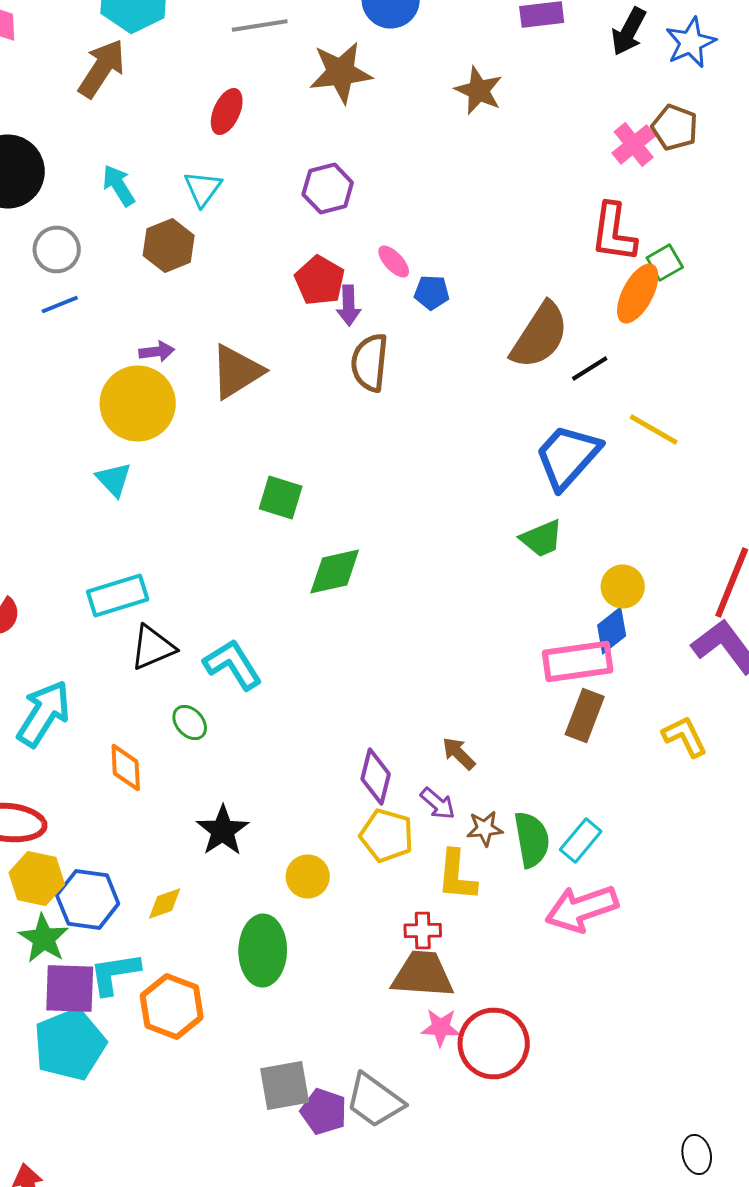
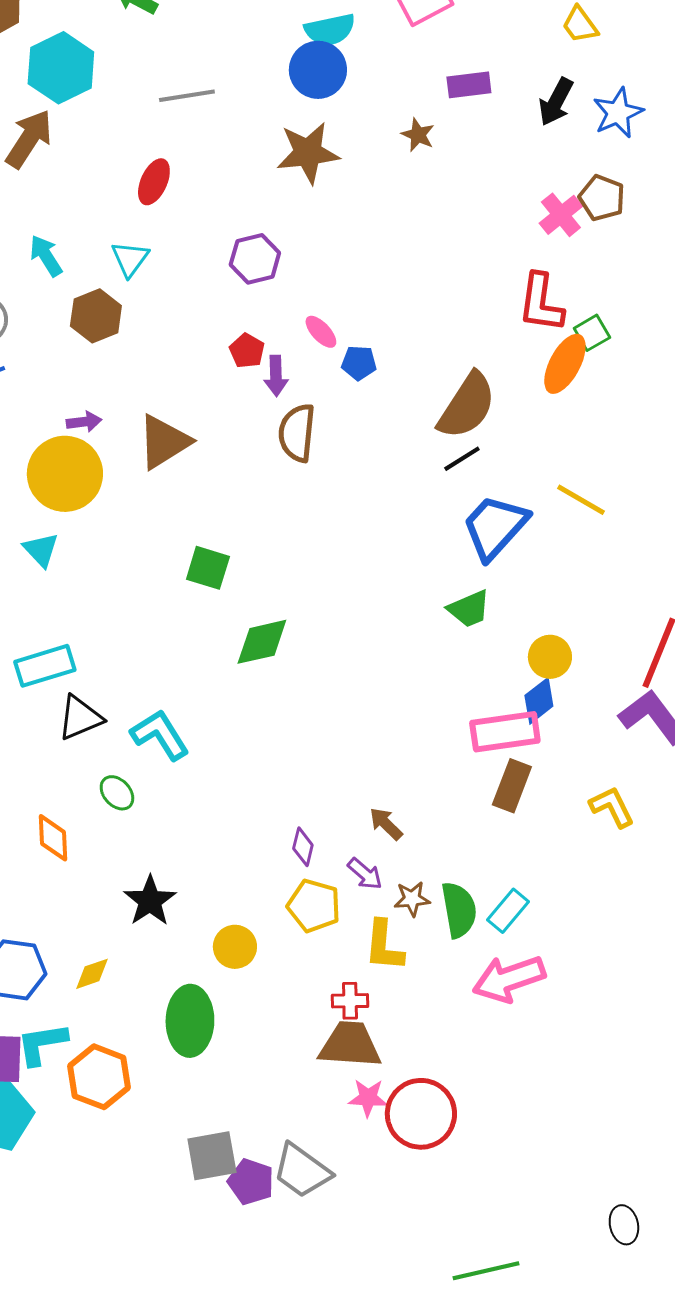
brown star: (341, 72) -> (308, 153), moved
brown star: (479, 90) -> (418, 135), moved, size x0.7
red pentagon: (320, 280) -> (247, 351), size x0.7
black line: (590, 368) -> (462, 459), moved
purple diamond: (376, 776) -> (303, 847), size x0.7

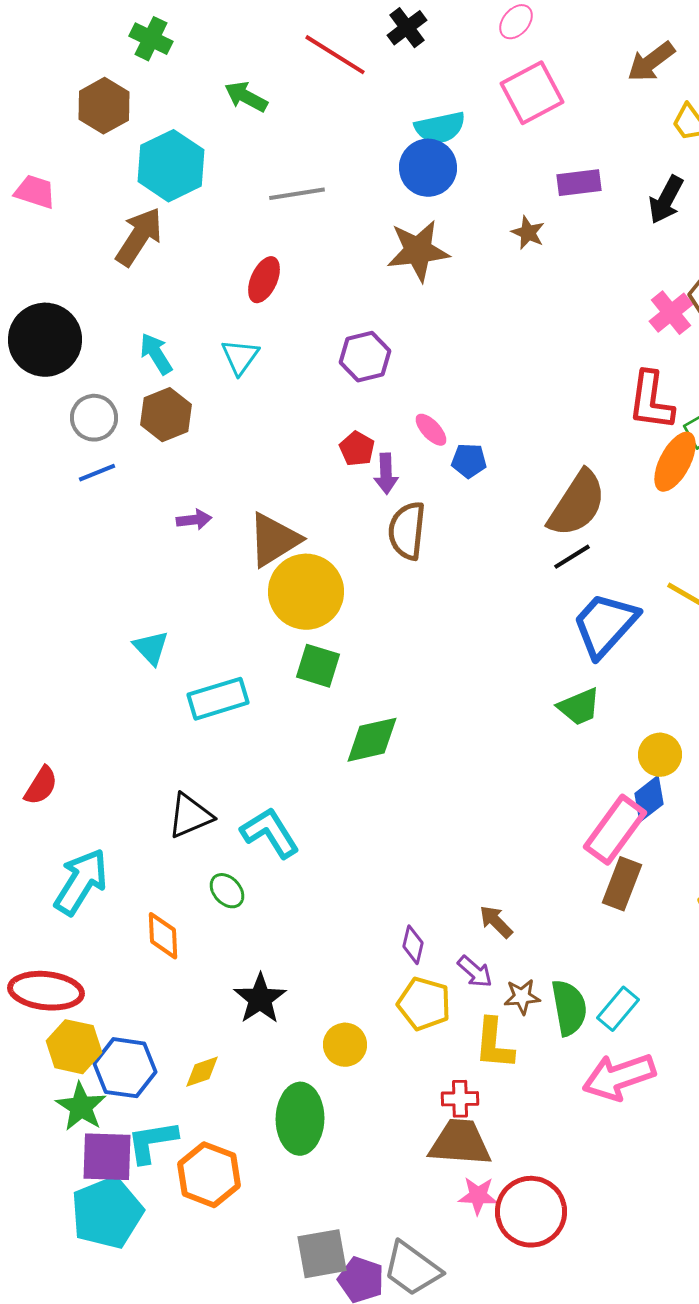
brown hexagon: (96, 316) -> (166, 415), moved
yellow circle: (65, 474) -> (306, 592), moved
cyan rectangle: (45, 666) -> (218, 699), moved
pink rectangle: (505, 732) -> (615, 830), turned -46

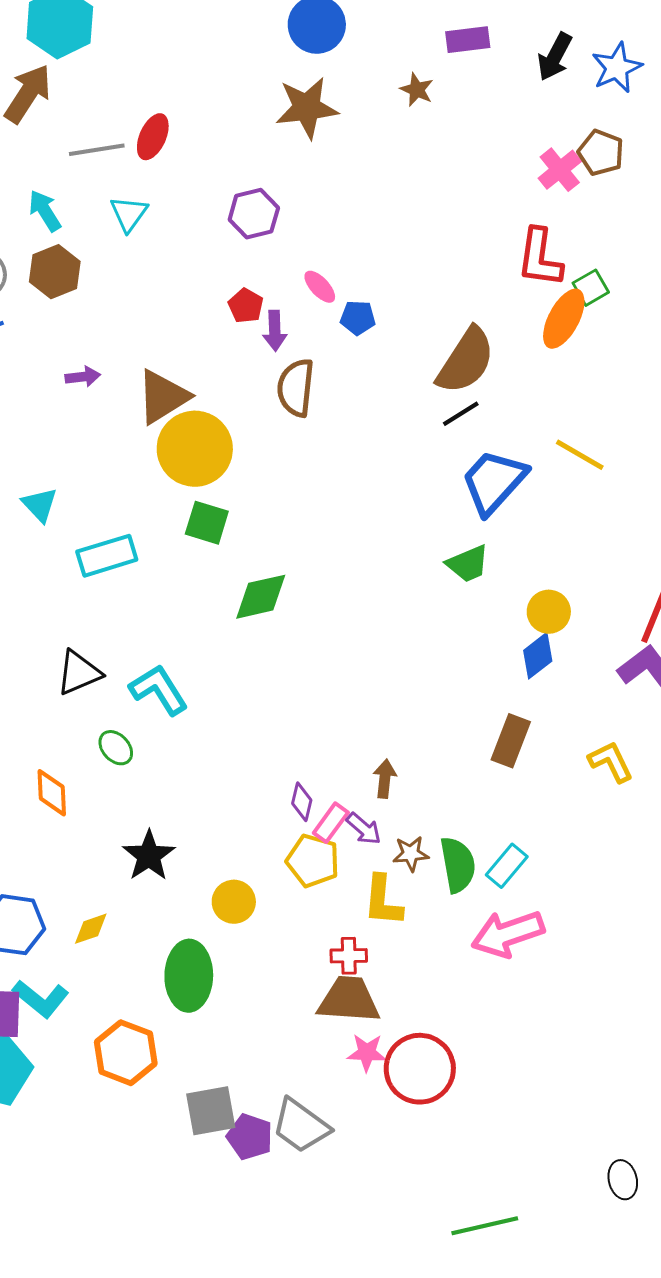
gray line: (297, 194) -> (97, 150), moved
pink rectangle: (615, 830) -> (331, 823), moved, size x0.6
brown arrow: (496, 922) -> (385, 779), turned 51
cyan L-shape: (152, 1142) -> (41, 999), turned -132
orange hexagon: (209, 1175) -> (126, 1053), moved

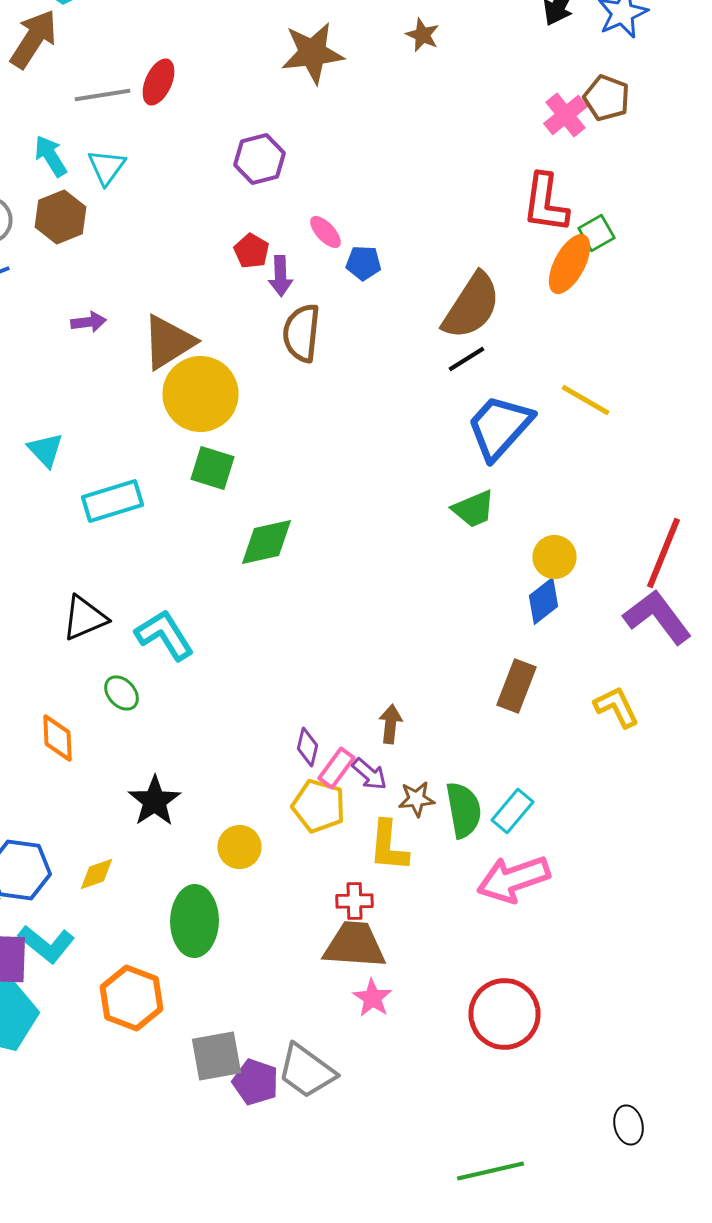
cyan triangle: (129, 214) -> (106, 167), moved
pink star: (367, 1053) -> (372, 998), turned 30
red circle: (420, 1069) -> (504, 1014), moved

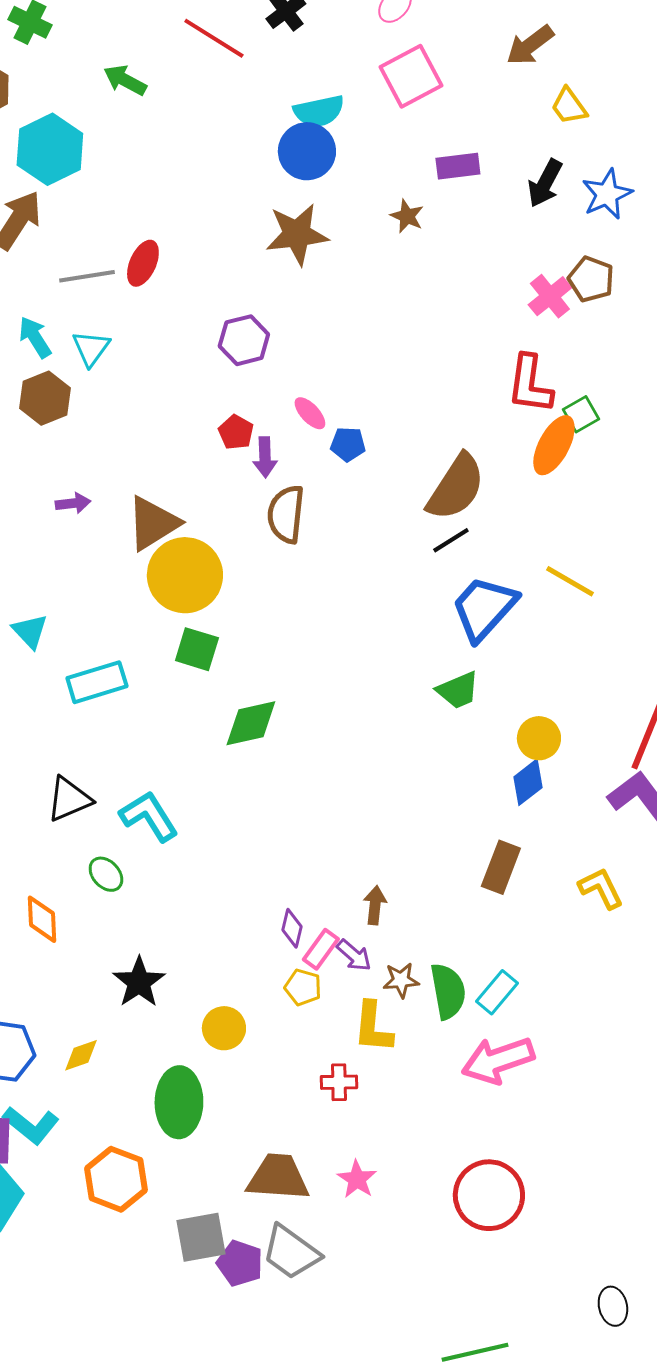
yellow pentagon: (318, 806) -> (303, 987), size x0.7
brown trapezoid: (354, 945) -> (278, 1177), moved

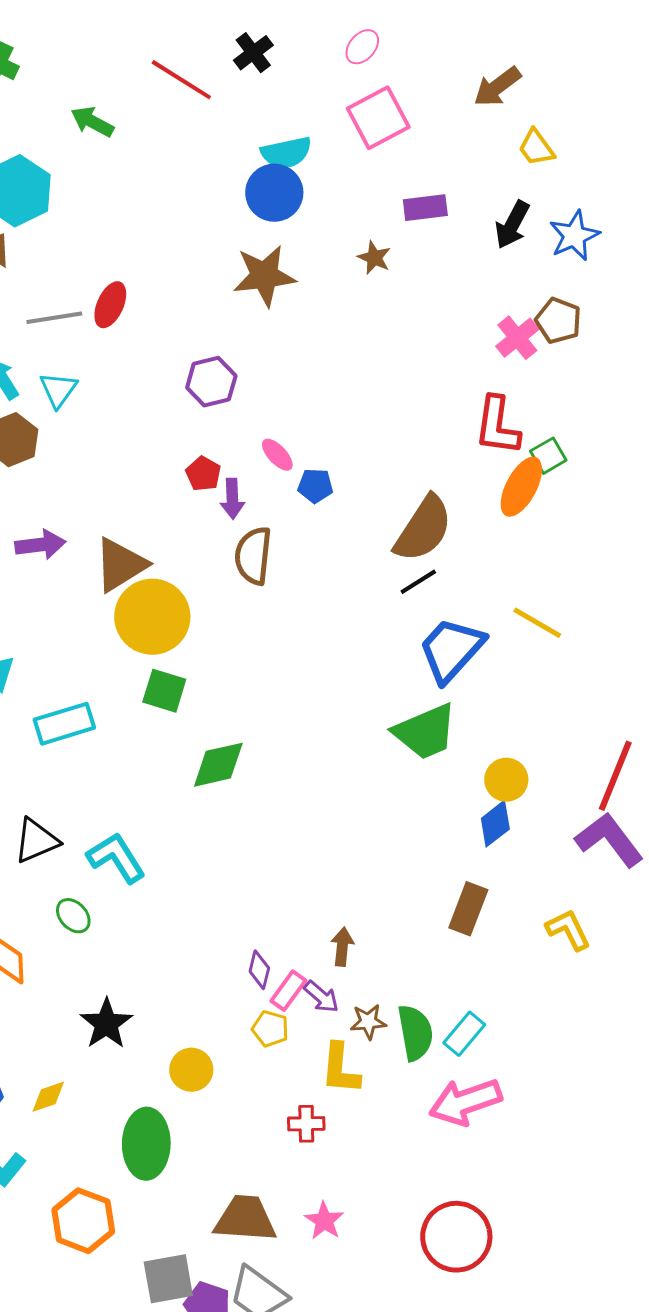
purple arrow: (73, 503) -> (40, 545), size x1.4
green trapezoid: (458, 690) -> (425, 732), size x1.5

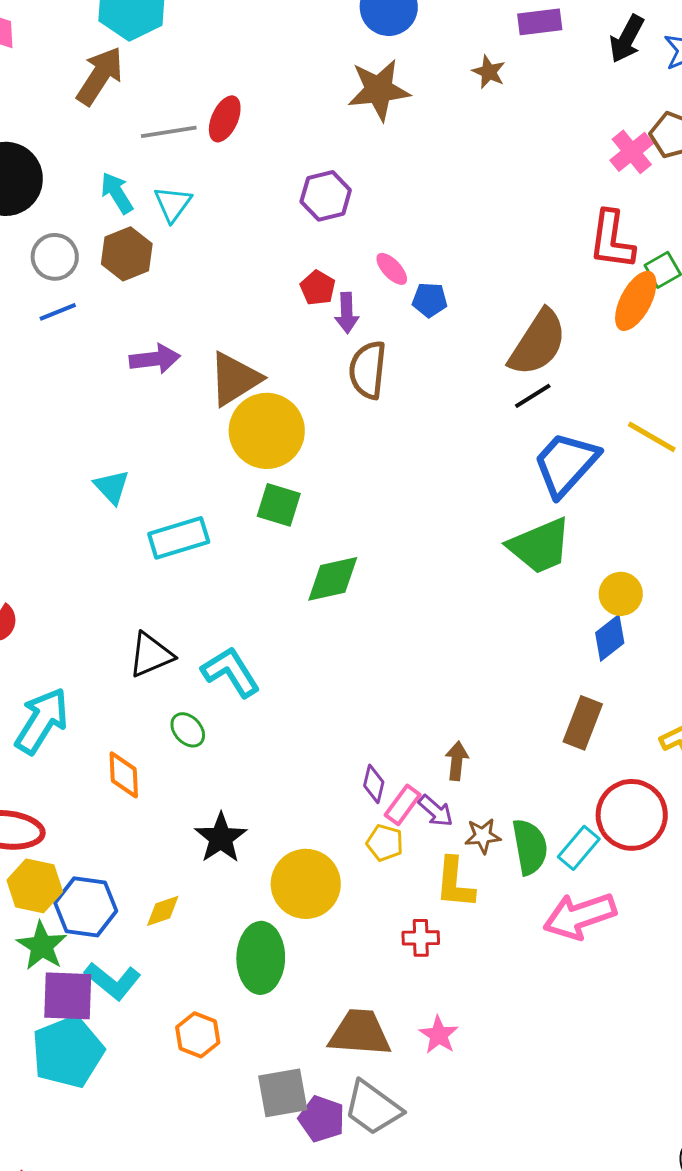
yellow circle: (191, 1070) -> (306, 884), size x1.6
orange hexagon: (83, 1221) -> (198, 1035), size x0.7
red circle: (456, 1237) -> (632, 815), moved

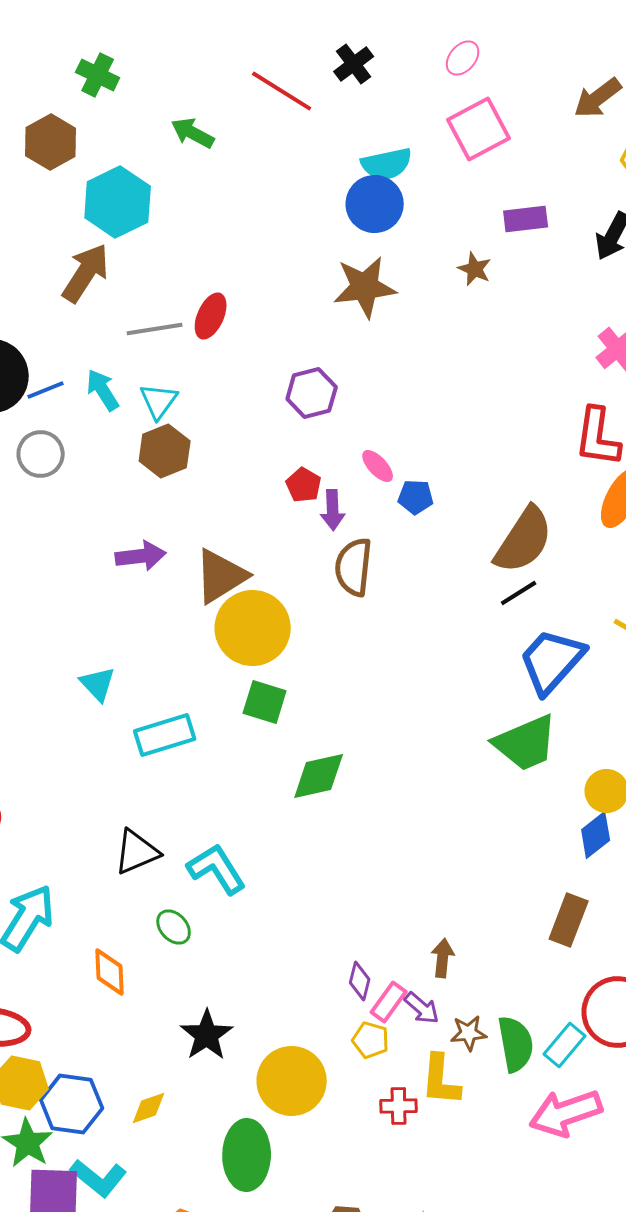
brown hexagon: (127, 254) -> (165, 451), moved
blue line: (58, 312) -> (46, 390), moved
red cross: (421, 938) -> (399, 1106), moved

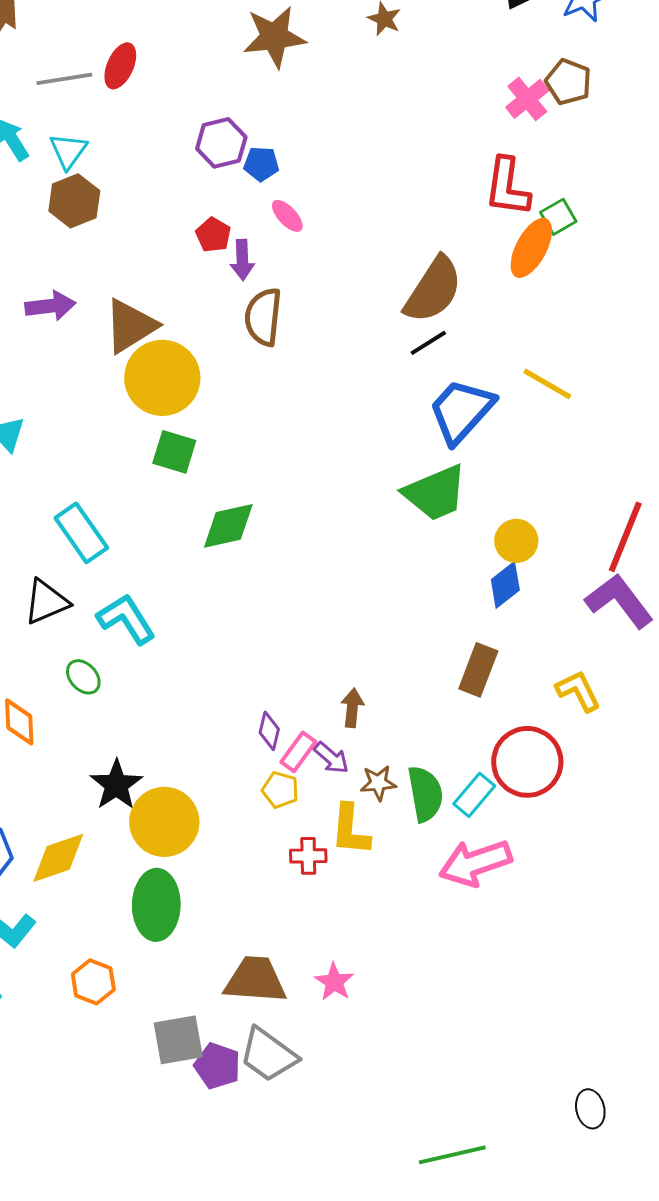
blue pentagon: (416, 497) -> (261, 164), moved
cyan rectangle: (165, 735) -> (81, 533), moved, turned 72
yellow circle: (292, 1081) -> (164, 822), moved
yellow diamond: (149, 1108) -> (58, 858), size x1.6

